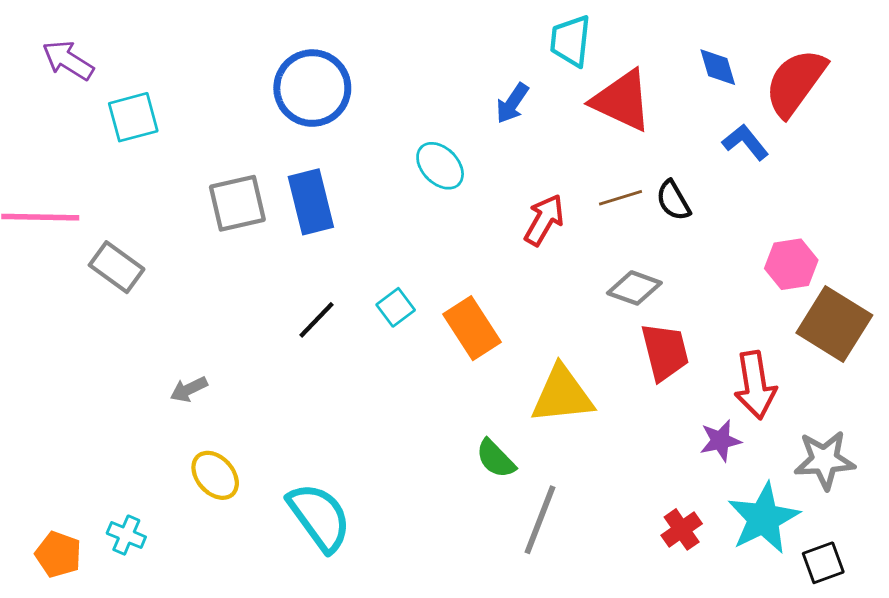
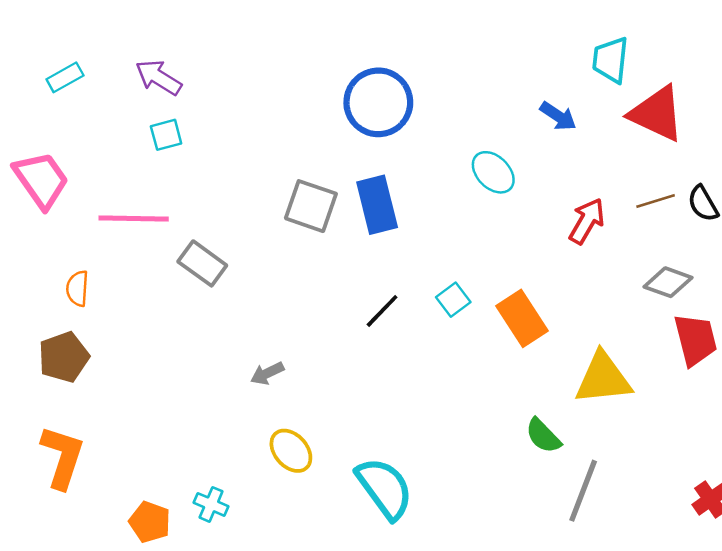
blue arrow: (512, 103) -> (558, 116), turned -90
cyan square: (133, 117) -> (166, 135), moved, size x0.7
gray square: (237, 203) -> (311, 206), turned 32

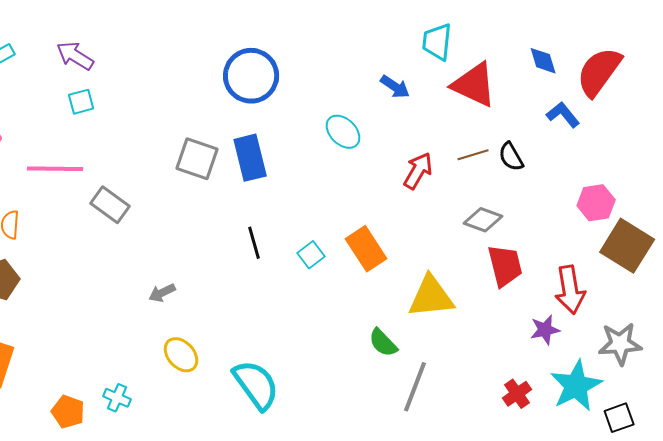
cyan square: (453, 300) -> (311, 255), moved
black line: (382, 311) -> (254, 243), turned -60

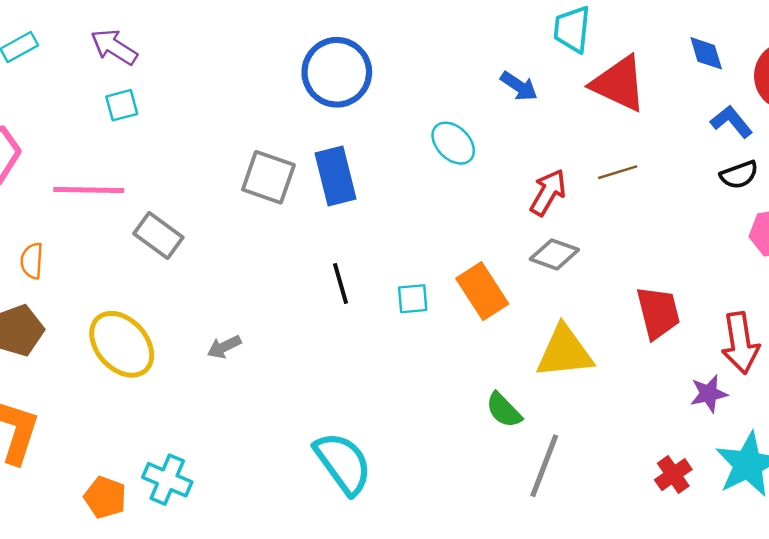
black semicircle: (511, 157) -> (739, 175), moved, turned -80
gray diamond: (483, 220) -> (554, 254), moved
cyan square: (311, 255) -> (413, 299), turned 32
yellow ellipse: (181, 355) -> (122, 344), moved, size x1.5
cyan cross: (117, 398) -> (167, 480), size x1.4

